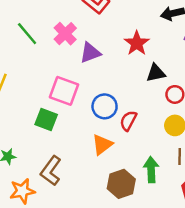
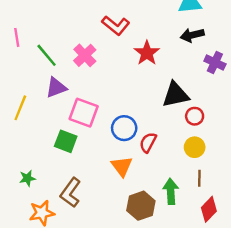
red star: (137, 43) -> (147, 53), moved
purple triangle: (90, 53) -> (56, 88), moved
black triangle: (156, 73) -> (175, 95), size x1.4
orange triangle: (102, 145) -> (122, 166), turned -30

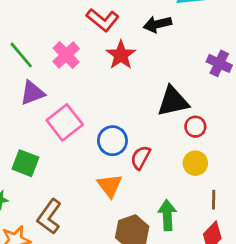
black arrow: (192, 35) -> (157, 24), moved
red star: (147, 53) -> (121, 55), moved
pink square: (84, 113) -> (65, 122), turned 32
green square: (66, 141) -> (25, 163), moved
brown line: (199, 178) -> (214, 200), moved

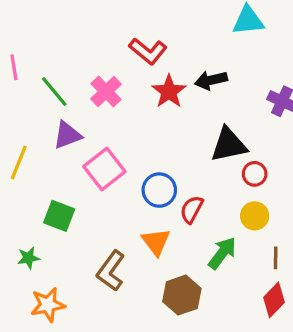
black arrow: (157, 24) -> (211, 80), moved
green arrow: (167, 215) -> (222, 253), moved, turned 40
brown L-shape: (49, 217) -> (111, 271), moved

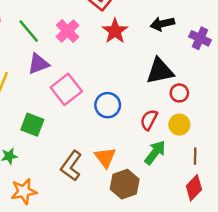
black arrow: (211, 80) -> (162, 24), moved
red semicircle: (192, 209) -> (149, 120), moved
orange triangle: (156, 242) -> (105, 157), moved

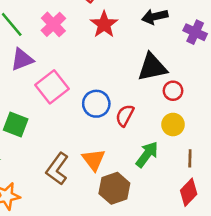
red semicircle: (149, 120) -> (125, 115), moved

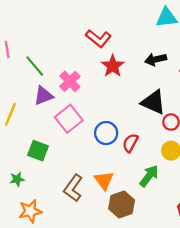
pink cross: (53, 24) -> (70, 81), moved
black triangle: (152, 67) -> (153, 102), turned 36

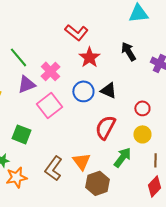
black arrow: (156, 59) -> (128, 51), turned 72
black triangle: (153, 102) -> (108, 90), moved, size x0.7
blue circle: (106, 133) -> (83, 91), moved
red semicircle: (130, 143) -> (105, 127), size x1.4
orange star: (30, 211) -> (16, 177), moved

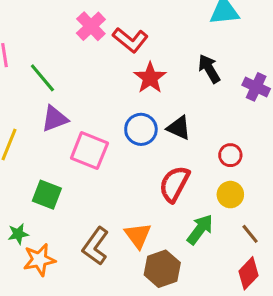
pink cross: (50, 71) -> (91, 26), moved
pink square: (49, 105) -> (89, 151), turned -30
brown line: (155, 160) -> (250, 234), turned -40

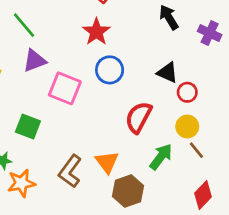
red star: (150, 78) -> (96, 32), moved
black triangle: (179, 128) -> (167, 73), moved
brown line: (250, 234) -> (196, 150), moved

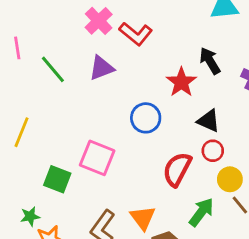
red star: (96, 32) -> (181, 82), moved
purple triangle: (35, 61) -> (101, 68), moved
pink square: (65, 88) -> (97, 158), moved
red circle: (187, 92) -> (213, 151), moved

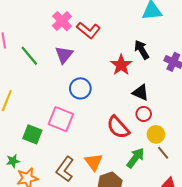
purple triangle: (101, 68) -> (64, 55), turned -30
blue circle: (146, 118) -> (80, 88), moved
red semicircle: (177, 169) -> (118, 127), turned -70

